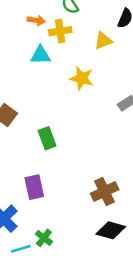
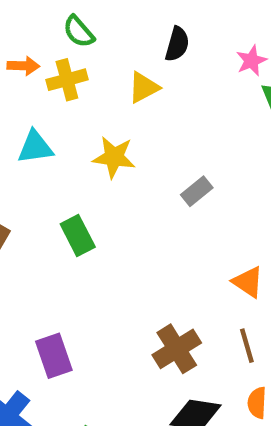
cyan triangle: (40, 55) -> (35, 147), moved
green rectangle: (47, 138) -> (78, 235), moved

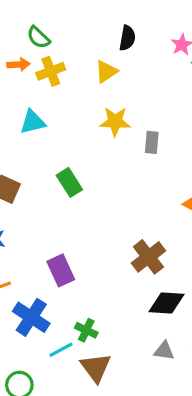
green semicircle: (79, 32) -> (38, 37), moved
yellow star: (114, 157) -> (115, 122), moved
gray rectangle: (197, 191) -> (152, 142), turned -40

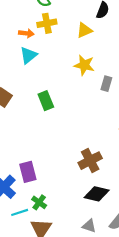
orange arrow: (18, 64) -> (26, 33), moved
cyan triangle: (33, 122) -> (28, 55), turned -36
purple rectangle: (61, 270) -> (28, 172), moved

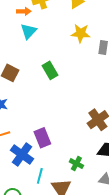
green cross: (39, 202) -> (76, 164), moved
cyan line: (20, 212) -> (40, 176), turned -49

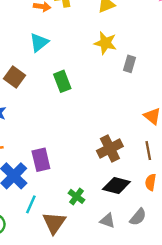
cyan triangle: (29, 31) -> (39, 42), moved

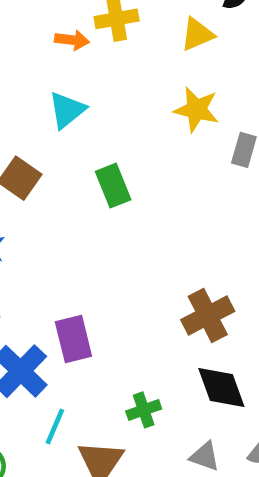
black diamond: (116, 185) -> (221, 388), turned 56
green cross: (76, 196) -> (144, 410), turned 35

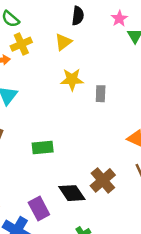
green rectangle: (113, 186) -> (43, 148), moved, turned -60
black diamond: (221, 388) -> (72, 193), moved

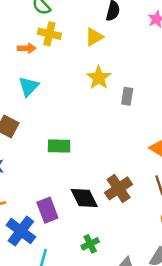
yellow cross: (21, 44) -> (49, 34), turned 30
yellow star: (72, 79) -> (99, 78), turned 30

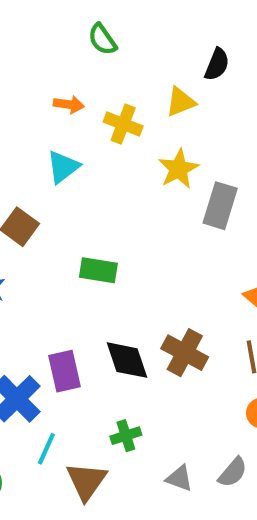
yellow cross: (49, 34) -> (123, 124), moved
gray rectangle: (127, 96) -> (220, 206), size x1.5
brown cross: (119, 188) -> (185, 353), turned -36

